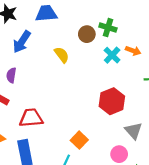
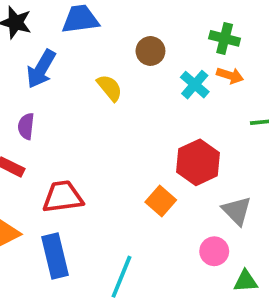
green cross: (108, 28) -> (225, 38), moved
orange square: (79, 140) -> (161, 201), moved

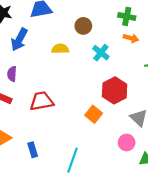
cyan cross: (195, 85) -> (101, 53), moved
yellow semicircle: (110, 88) -> (60, 49), turned -49
red trapezoid: (63, 197) -> (42, 101), moved
blue rectangle: (55, 256) -> (33, 150), size x0.6

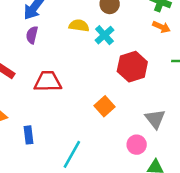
cyan cross: (101, 53) -> (104, 35), moved
purple semicircle: (12, 74) -> (32, 35), moved
red hexagon: (115, 90) -> (132, 67), moved

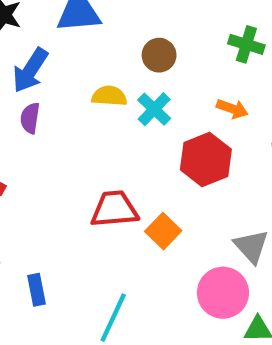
orange arrow: (161, 27) -> (232, 109), moved
red trapezoid: (48, 81) -> (114, 209), moved
pink circle: (137, 145) -> (223, 293), size x1.5

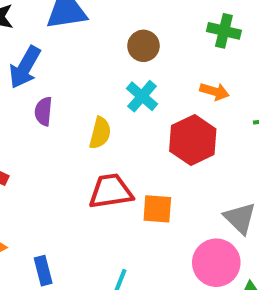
yellow semicircle: (109, 96) -> (100, 133), moved, turned 104
purple semicircle: (30, 118) -> (43, 111), moved
orange square: (163, 231) -> (157, 209), turned -36

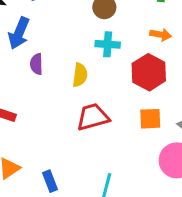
cyan cross: (142, 96) -> (108, 44), turned -30
orange square: (157, 209) -> (150, 119), moved

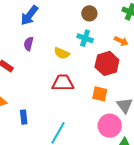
purple semicircle: (36, 64) -> (29, 44), moved
yellow semicircle: (80, 75) -> (62, 53), turned 91

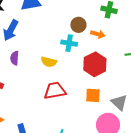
brown circle: (89, 13) -> (78, 25), moved
orange arrow: (121, 41) -> (98, 34), moved

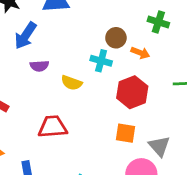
purple semicircle: (15, 58) -> (39, 66), moved, turned -104
red trapezoid: (55, 91) -> (53, 127), moved

